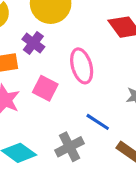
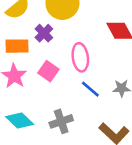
blue line: (98, 122) -> (90, 89), moved

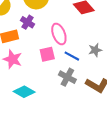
pink square: (48, 71) -> (47, 54), moved, turned -35
gray cross: (61, 121) -> (67, 77), moved, turned -30

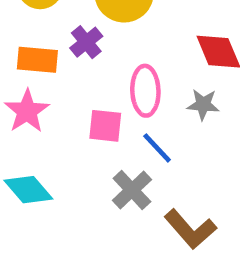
gray star: (95, 50) -> (203, 104), moved

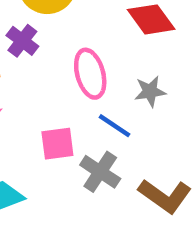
gray star: (203, 104) -> (150, 91), moved
pink square: (105, 126) -> (57, 144), moved

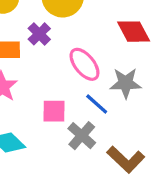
pink ellipse: (90, 74) -> (84, 64), turned -32
gray star: (150, 91) -> (126, 83), size x1.4

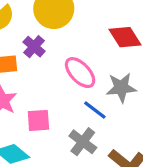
pink square: (54, 111) -> (38, 120), moved

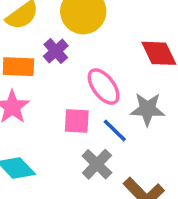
pink square: (38, 120) -> (77, 121), moved

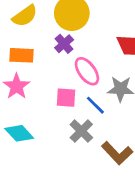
purple cross: (56, 51) -> (64, 44), moved

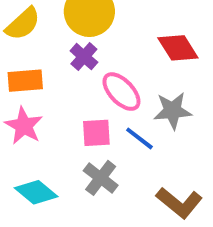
gray cross: (81, 131) -> (101, 178), moved

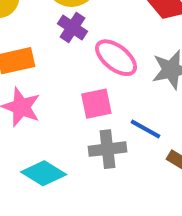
blue line: (139, 138) -> (145, 129), moved
gray cross: (101, 178) -> (108, 149), turned -36

